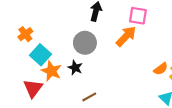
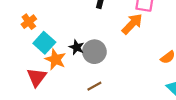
gray circle: (85, 43) -> (94, 52), moved
black star: (75, 68) -> (77, 47), moved

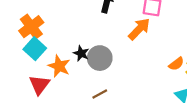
orange cross: (29, 22) -> (31, 27), size x1.5
cyan square: (44, 43) -> (35, 49), moved

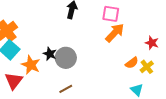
orange arrow: (139, 29) -> (115, 33), moved

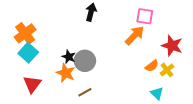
pink square: (111, 14) -> (145, 16), moved
red star: (152, 43) -> (172, 46), size x1.5
orange star: (31, 65) -> (66, 73), moved

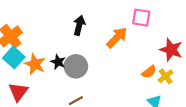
black arrow: (91, 12) -> (79, 25), moved
orange arrow: (135, 35) -> (117, 38), moved
orange star: (66, 73) -> (35, 64), moved

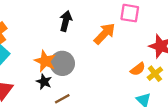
black star: (58, 62) -> (44, 82), moved
orange star: (35, 64) -> (45, 61), moved

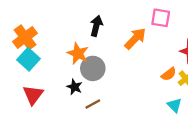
orange star: (45, 61) -> (78, 53), moved

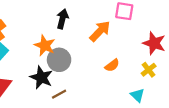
orange semicircle: (169, 74) -> (112, 65), moved
black star: (74, 87) -> (41, 78), size x1.5

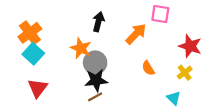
orange semicircle: (112, 65) -> (148, 68), turned 96
black star: (41, 78) -> (96, 80), moved, turned -30

